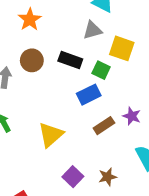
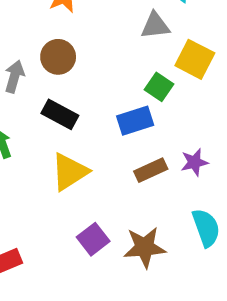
black rectangle: (70, 60) -> (60, 114), moved
purple star: (132, 116) -> (194, 162), turned 30
brown star: (108, 177) -> (145, 247), size x1.5

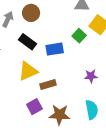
blue rectangle: (135, 121) -> (55, 49), moved
brown rectangle: (151, 170) -> (48, 84), moved

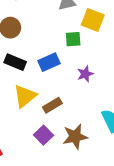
green square: (79, 36) -> (73, 39), turned -32
purple star: (91, 76) -> (85, 74), moved

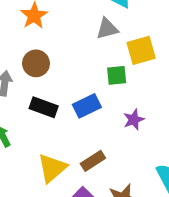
yellow square: (93, 20) -> (141, 50), turned -35
yellow triangle: (25, 96) -> (52, 168), moved

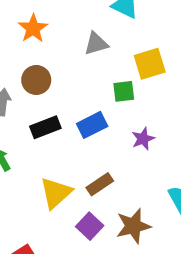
gray triangle: (107, 29) -> (96, 44), moved
black rectangle: (44, 107) -> (45, 127), turned -40

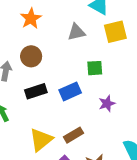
yellow square: (150, 64) -> (115, 32), moved

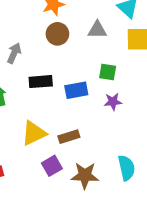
brown circle: (31, 56) -> (57, 34), moved
purple star: (107, 104) -> (113, 102), moved

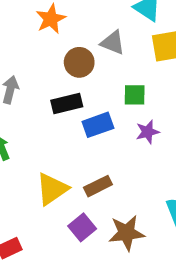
gray triangle: (97, 30) -> (113, 43), turned 30
brown circle: (57, 34) -> (79, 62), moved
black rectangle: (41, 82) -> (67, 104), moved

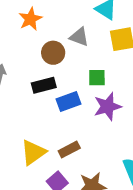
purple star: (148, 132) -> (107, 107), size x1.5

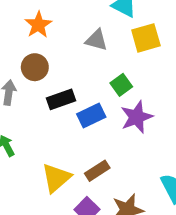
brown circle: (53, 53) -> (35, 67), moved
green square: (97, 78) -> (121, 85), turned -30

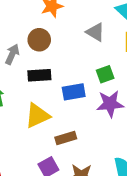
black rectangle: (61, 99) -> (39, 75), moved
yellow triangle: (56, 178) -> (37, 116), moved

